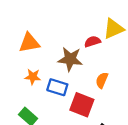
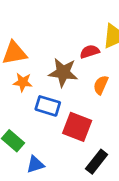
orange star: (33, 77) -> (23, 82), moved
orange semicircle: (102, 80) -> (101, 85), moved

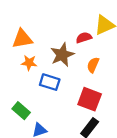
brown star: (63, 72) -> (62, 55), turned -30
red square: (77, 127) -> (90, 99), moved

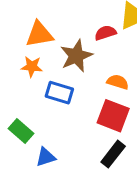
orange triangle: (22, 39) -> (39, 34), moved
orange semicircle: (93, 65) -> (118, 82), moved, turned 84

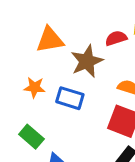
orange star: (32, 67) -> (34, 87), moved

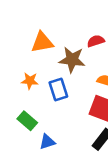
brown star: (87, 61) -> (72, 60), turned 30
blue rectangle: (70, 98) -> (58, 90), turned 55

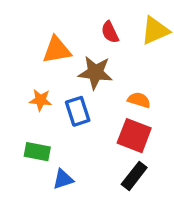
red semicircle: (96, 41) -> (110, 32), moved, turned -98
green rectangle: (27, 121) -> (37, 152), turned -30

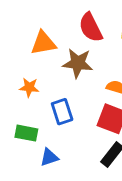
red semicircle: (110, 32) -> (91, 27), size x1.5
blue rectangle: (78, 111) -> (62, 112), moved

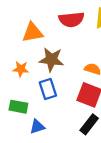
red semicircle: (91, 27) -> (71, 20), turned -70
brown star: (78, 63) -> (51, 60), moved

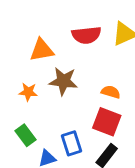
blue rectangle: (48, 89) -> (72, 143), moved
green rectangle: (18, 107) -> (25, 135), turned 42

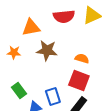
orange star: (28, 92) -> (14, 52), moved

